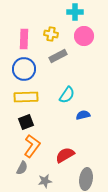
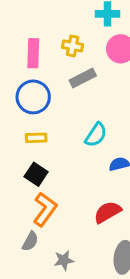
yellow rectangle: (26, 97) -> (36, 138), size x0.6
black square: (26, 122) -> (36, 174), turned -35
red semicircle: (65, 155) -> (108, 212), moved

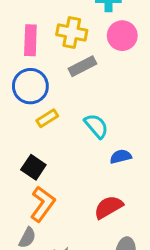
yellow cross: (73, 46) -> (72, 33), size x1.4
cyan semicircle: (96, 135) -> (96, 126), turned -75
yellow rectangle: (36, 138) -> (47, 118), moved, turned -30

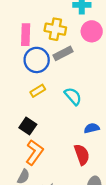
blue circle: (30, 86) -> (37, 60), moved
blue semicircle: (121, 157) -> (92, 128), moved
red semicircle: (108, 207) -> (82, 155), turned 100

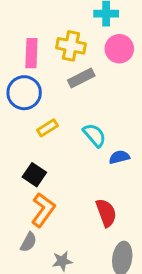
blue circle: (37, 60) -> (24, 93), moved
blue semicircle: (92, 128) -> (119, 157), moved

